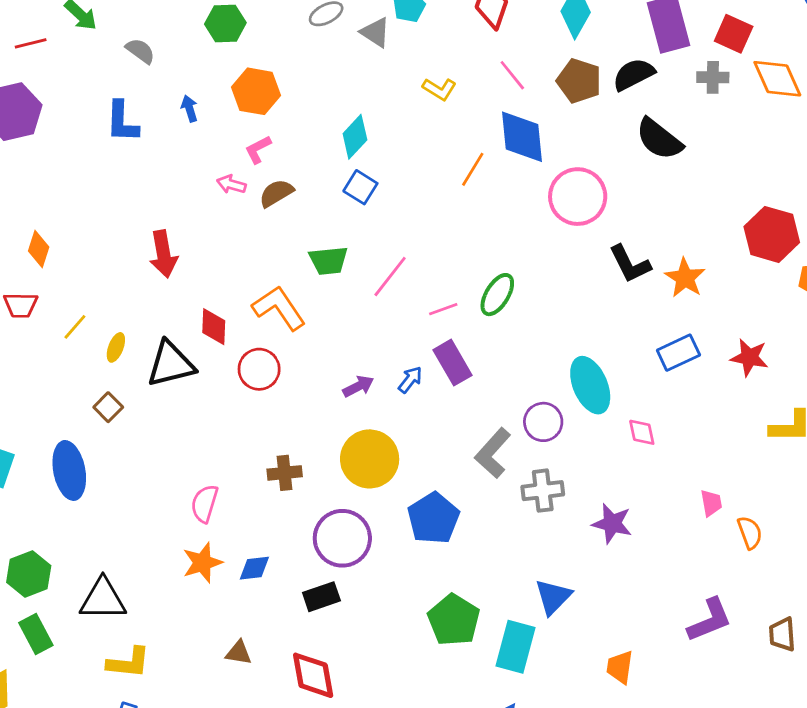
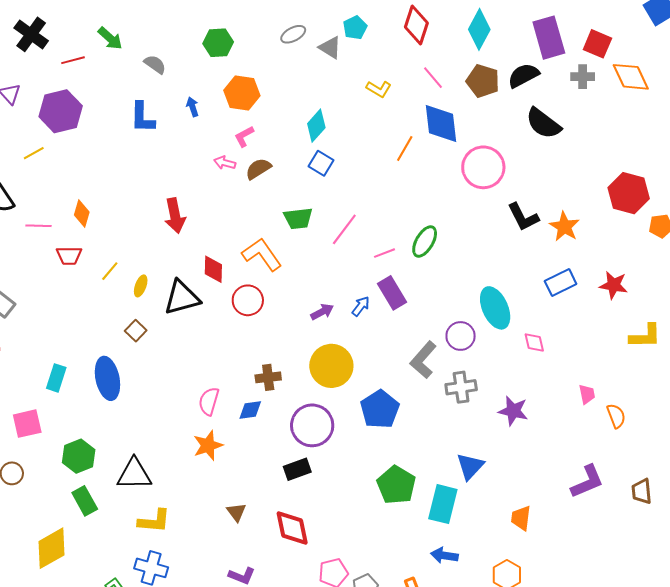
blue diamond: (254, 568) -> (250, 410), moved
brown triangle: (239, 653) -> (236, 512), turned 45

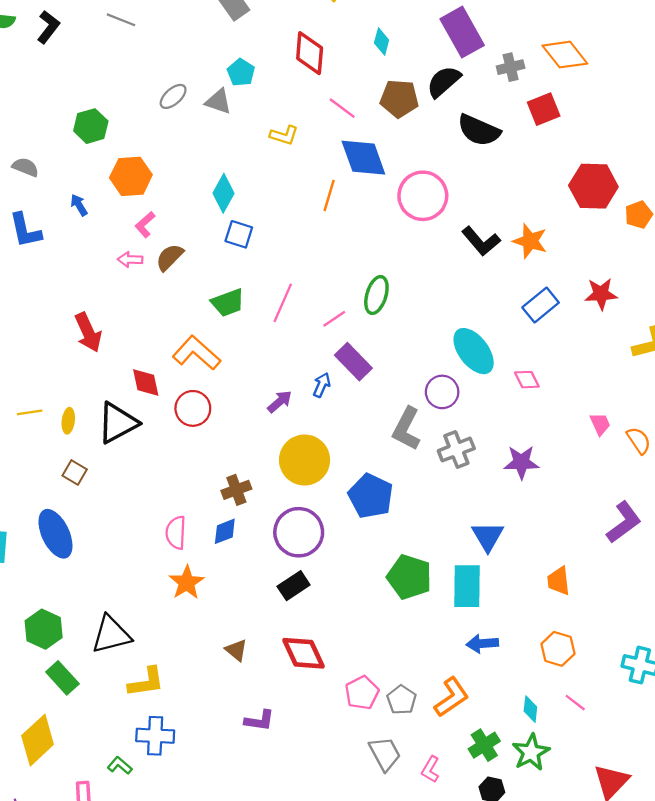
cyan diamond: (479, 29) -> (382, 41), size x0.6
red square: (597, 44) -> (544, 109), moved, turned -32
yellow line: (110, 271) -> (30, 412), turned 55

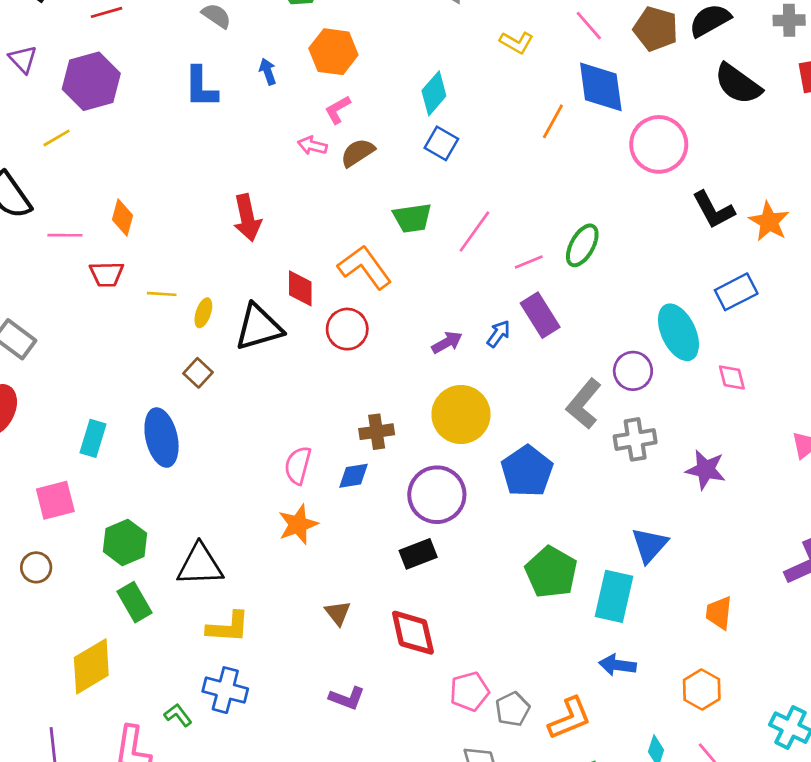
blue rectangle: (541, 305) -> (736, 292), moved

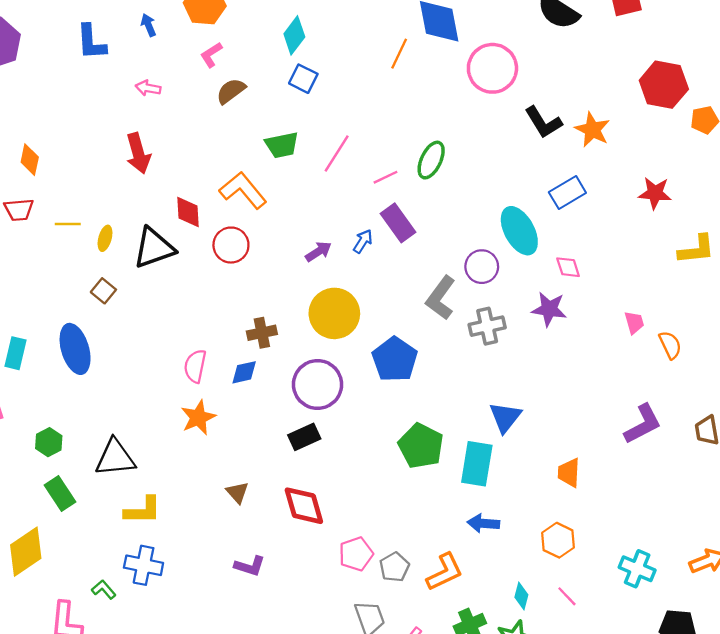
pink arrow: (312, 146) -> (148, 88), moved
purple star: (706, 470) -> (549, 309), moved
green hexagon: (125, 542) -> (49, 442), size x0.7

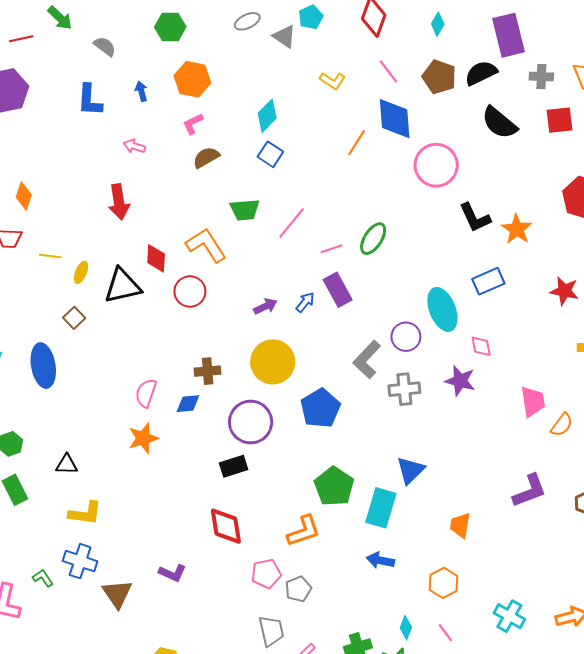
pink trapezoid: (634, 323) -> (533, 401), size x1.5
orange semicircle: (670, 345) -> (562, 425), turned 55
black triangle: (115, 458) -> (67, 464), size x0.6
brown triangle: (237, 492) -> (117, 594), moved, size x1.5
orange L-shape: (445, 572) -> (304, 531), moved

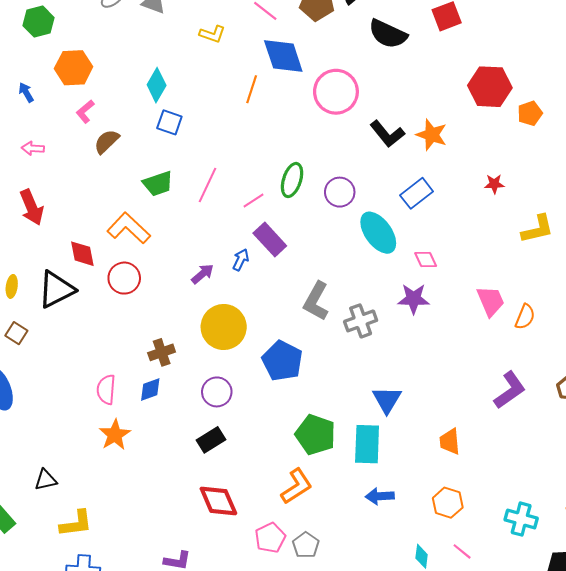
red star: (564, 291) -> (494, 184), size x0.7
purple circle: (406, 337) -> (340, 192), moved
purple circle: (251, 422) -> (217, 392), size x0.7

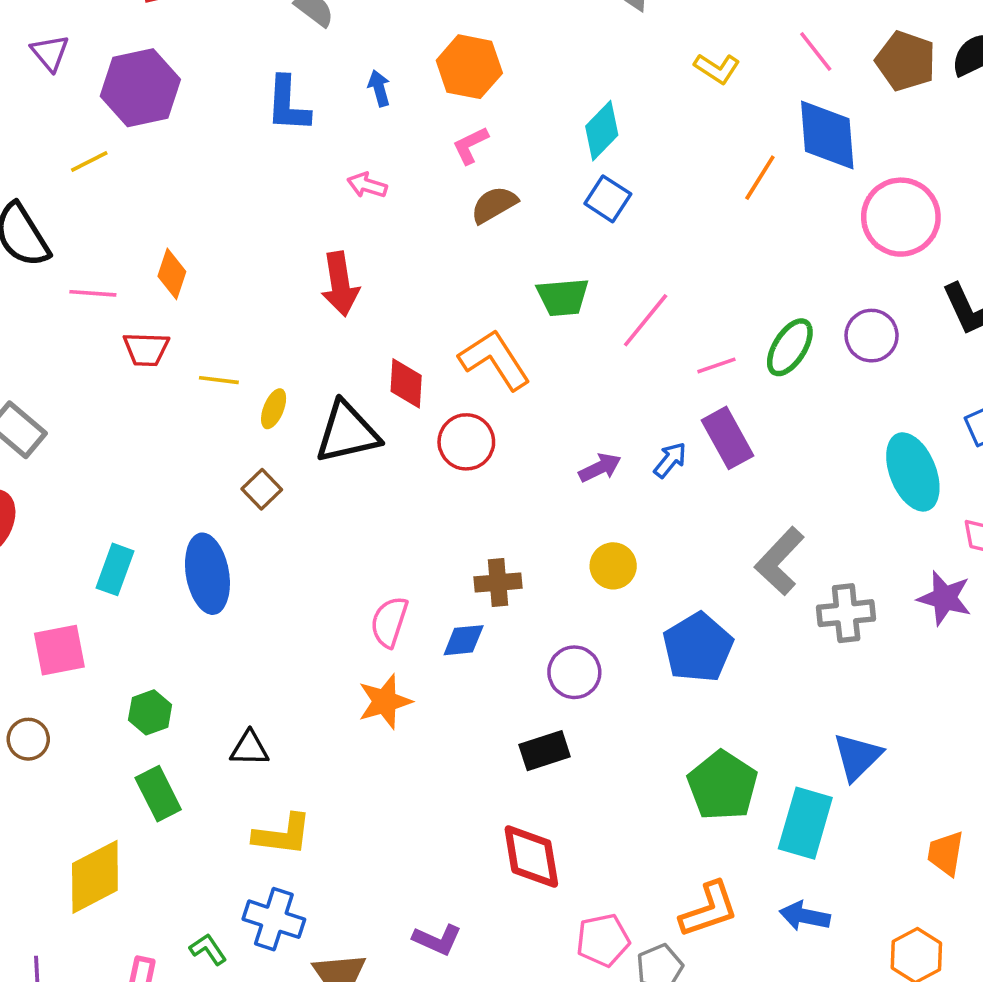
purple circle: (340, 192) -> (872, 336), moved
yellow circle: (224, 327) -> (613, 566), size x0.6
orange L-shape: (297, 486) -> (709, 910), moved

